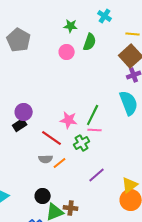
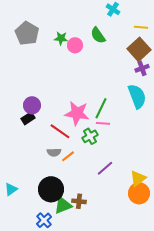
green star: (71, 26) -> (61, 38), moved
green semicircle: (90, 42) -> (98, 35), turned 126
pink star: (69, 120) -> (77, 113), size x1.4
black circle: (43, 196) -> (51, 189), size x1.6

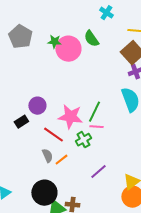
pink circle: (75, 45) -> (68, 49), size x1.6
purple circle: (32, 105) -> (37, 106), moved
gray semicircle: (54, 152) -> (47, 156), turned -112

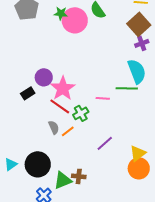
green line: (94, 112) -> (127, 88), moved, turned 65
pink star: (70, 117) -> (63, 88), moved, turned 30
green cross: (83, 140) -> (81, 113), moved
black circle: (44, 193) -> (38, 164), moved

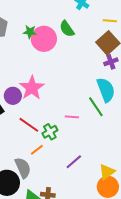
pink star: (63, 88) -> (32, 88), moved
green line: (127, 88) -> (96, 107), turned 55
gray semicircle: (54, 127) -> (23, 168), moved, size x1.5

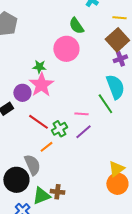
green star: (30, 32) -> (39, 67), moved
pink circle: (44, 39) -> (66, 49), moved
purple line: (74, 162) -> (83, 132), moved

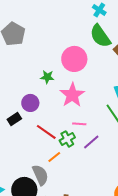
green semicircle: (76, 26) -> (100, 36), moved, size x1.4
pink star: (41, 85) -> (72, 95), moved
pink line: (81, 114) -> (79, 124), moved

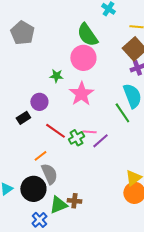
green semicircle: (100, 36) -> (87, 35), moved
pink line: (79, 124) -> (89, 132), moved
orange line: (54, 157) -> (40, 156), moved

